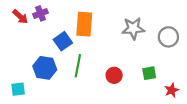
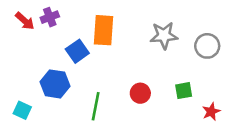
green line: (78, 66) -> (96, 106), moved
cyan square: (18, 89) -> (22, 110), turned 32

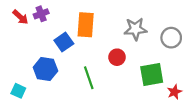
green square: (184, 91) -> (152, 75), size x1.6
red circle: (140, 93) -> (117, 57), moved
green line: (96, 106) -> (89, 78), moved, turned -30

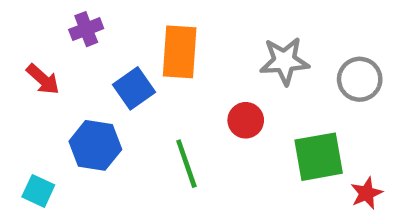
red arrow: (20, 17) -> (43, 79), moved

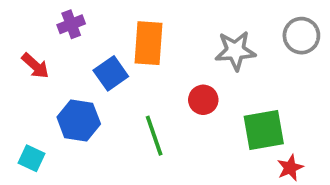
gray circle: (360, 79) -> (301, 36), moved
red star: (367, 193) -> (290, 168), moved

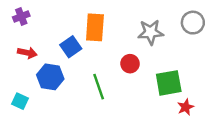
purple cross: (71, 24) -> (21, 17), moved
red arrow: (35, 66) -> (27, 53), moved, turned -30

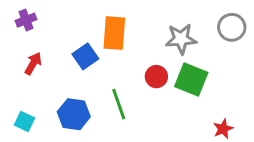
red arrow: (27, 53) -> (33, 64), turned -72
blue hexagon: (50, 77) -> (74, 114), moved
green square: (169, 83) -> (191, 79), moved, turned 32

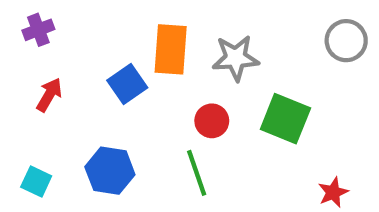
gray star: (181, 39) -> (236, 58), moved
red circle: (156, 77) -> (212, 121), moved
green line: (119, 104) -> (197, 173), moved

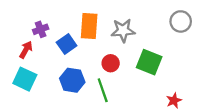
purple cross: (38, 30) -> (41, 29), moved
blue hexagon: (110, 171) -> (72, 80), moved
cyan square: (36, 182) -> (25, 79), moved, size x1.5

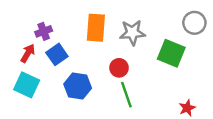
blue square: (67, 44) -> (57, 54), moved
green square: (149, 62) -> (171, 53), moved
green line: (103, 90) -> (126, 95), moved

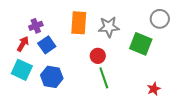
blue hexagon: (78, 86) -> (52, 77), moved

